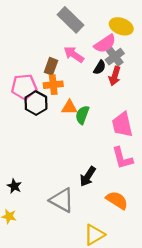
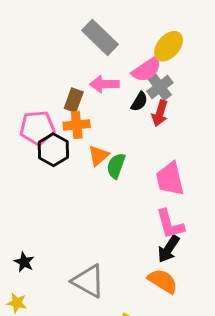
yellow ellipse: (121, 26) -> (169, 46), turned -70
pink arrow: (74, 54) -> (104, 84), turned -36
orange triangle: (69, 107) -> (99, 156), turned -42
black arrow: (88, 176) -> (169, 249), moved

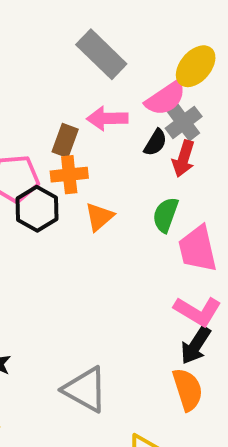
green semicircle: (116, 166) -> (166, 215), moved
pink L-shape: (170, 224) -> (198, 311), turned -44
orange semicircle: (163, 281) -> (188, 389), turned 40

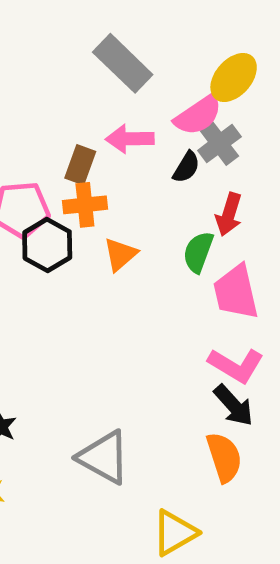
red arrow: (184, 159) -> (229, 214), moved
black arrow: (196, 345) -> (234, 405), turned -75

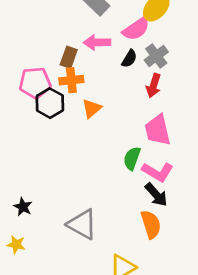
gray cross: (219, 144) -> (156, 56), moved
green semicircle: (198, 252) -> (132, 158), moved

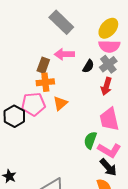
pink semicircle: (136, 29) -> (109, 46), moved, turned 35
pink pentagon: (35, 83) -> (33, 104), moved
black hexagon: (50, 103) -> (14, 116), moved

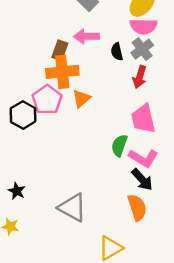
black semicircle: (88, 66) -> (117, 52), turned 136
orange cross: (45, 82) -> (62, 72), size x1.4
pink pentagon: (33, 104) -> (47, 100), turned -30

